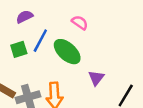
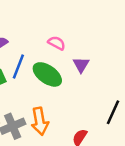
purple triangle: (96, 78) -> (81, 65), moved

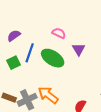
orange arrow: (40, 121) -> (48, 95), turned 140

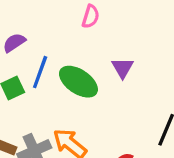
pink semicircle: (59, 33) -> (91, 16), moved, turned 80

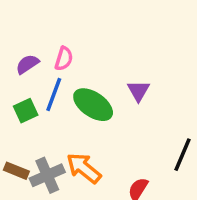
pink semicircle: (91, 16) -> (64, 59), moved

